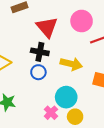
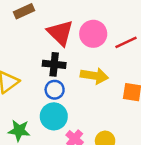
pink circle: (82, 21) -> (93, 34), moved
cyan circle: (66, 97) -> (54, 116), moved

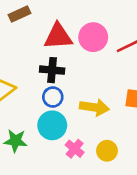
red triangle: (60, 33) -> (58, 36), turned -48
yellow arrow: (94, 76) -> (94, 107), moved

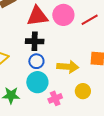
pink cross: (75, 149) -> (55, 98), turned 32
yellow circle: (107, 151) -> (83, 91), moved

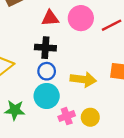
red triangle: (37, 16) -> (50, 18), size x0.7
yellow circle: (83, 91) -> (90, 117), moved

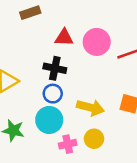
yellow circle: (90, 117) -> (94, 139), moved

